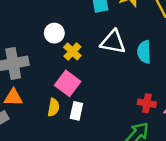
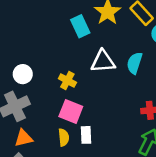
white circle: (54, 33) -> (23, 74), moved
cyan semicircle: (144, 52) -> (135, 63), turned 35

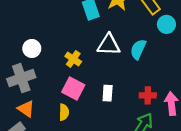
white rectangle: (86, 135) -> (108, 93), moved
orange triangle: (24, 138) -> (26, 109), turned 42

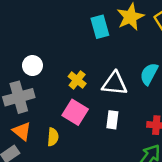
white triangle: (109, 45) -> (115, 84), moved
yellow semicircle: (64, 112) -> (53, 137), moved

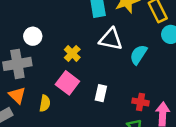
white triangle: (115, 84) -> (111, 39), moved

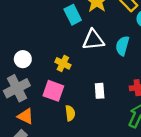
pink square: (67, 83) -> (53, 91), moved
yellow semicircle: (45, 103) -> (70, 113), moved

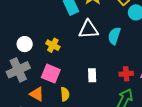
yellow cross: (63, 63) -> (53, 45), moved
orange triangle: (26, 116) -> (37, 94), moved

